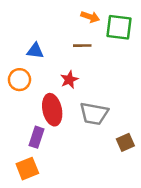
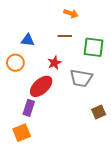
green square: (119, 27) -> (94, 47), moved
red ellipse: (52, 110) -> (41, 86), turned 60
gray trapezoid: (94, 114) -> (81, 78), moved

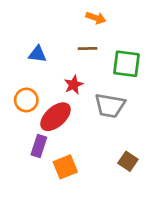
orange circle: (15, 63) -> (26, 100), moved
brown square: (99, 112) -> (128, 161), moved, turned -32
orange square: (22, 133) -> (65, 167), moved

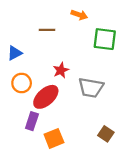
brown line: (88, 48) -> (47, 30), moved
blue triangle: (37, 54) -> (15, 53), moved, turned -35
green square: (127, 64) -> (105, 39), moved

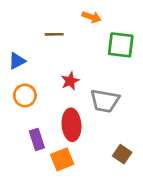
red ellipse: (46, 97) -> (72, 125), moved, turned -52
purple rectangle: (32, 121) -> (37, 139), turned -36

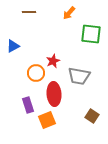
orange arrow: (91, 17) -> (69, 13), turned 112
brown line: (54, 34) -> (29, 12), moved
orange circle: (25, 96) -> (36, 73), moved

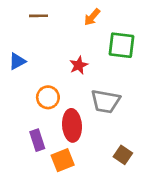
red star: (53, 61) -> (79, 65), moved

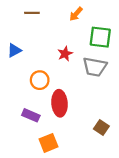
gray trapezoid: (105, 101) -> (95, 67), moved
purple rectangle: (37, 140) -> (31, 115), turned -49
orange square: (63, 160) -> (48, 143), moved

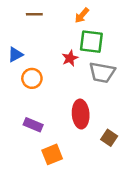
green square: (100, 37) -> (91, 42), moved
orange circle: (40, 80) -> (32, 78), moved
red ellipse: (60, 103) -> (81, 114), moved

